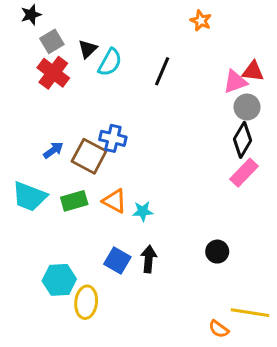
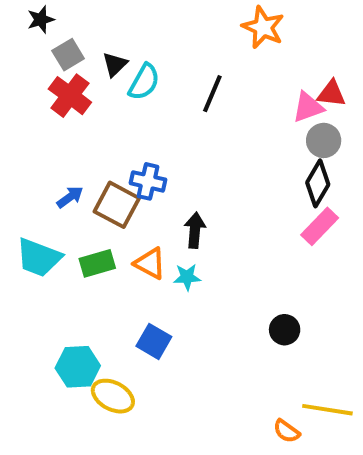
orange star: (201, 21) -> (263, 27), size x1.5
black arrow: (149, 259) -> (195, 230), moved
yellow ellipse: (86, 302) -> (113, 396), turned -68

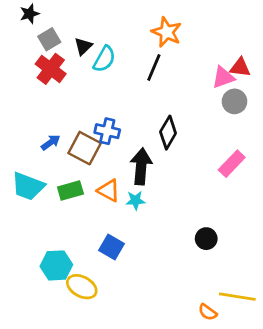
orange star: (263, 27) -> (167, 32), moved
black diamond: (318, 183) -> (168, 133), moved
black arrow: (195, 230) -> (141, 166), size x1.4

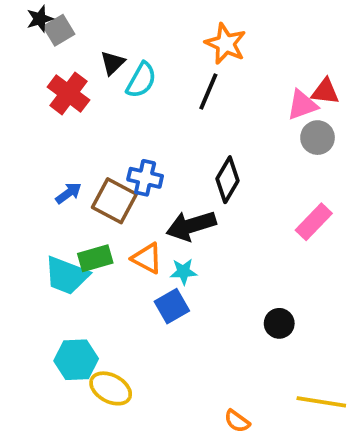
gray square: (49, 39) -> (59, 30), moved
black arrow: (141, 166) -> (191, 226), turned -112
cyan trapezoid: (28, 186) -> (67, 275), moved
blue square: (111, 247) -> (172, 306), moved, turned 30
orange semicircle: (208, 312) -> (237, 421), moved

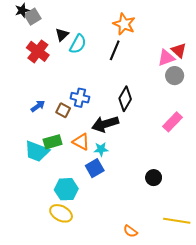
red triangle: (325, 92) -> (179, 50), turned 35
brown square: (114, 201) -> (63, 110), size x0.6
cyan hexagon: (76, 360) -> (66, 189), moved

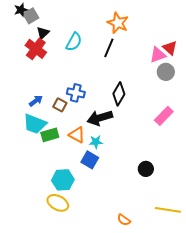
black triangle: (62, 35) -> (43, 33), moved
cyan trapezoid: (37, 151) -> (35, 124), moved
blue square: (95, 168) -> (90, 160), turned -30

